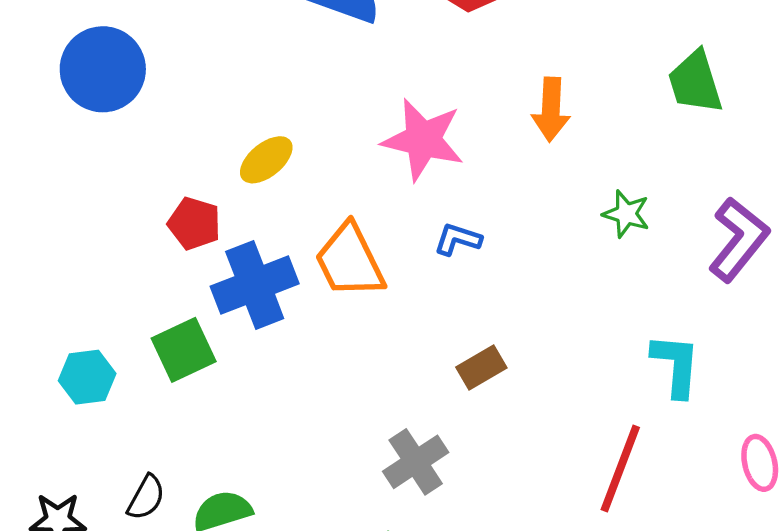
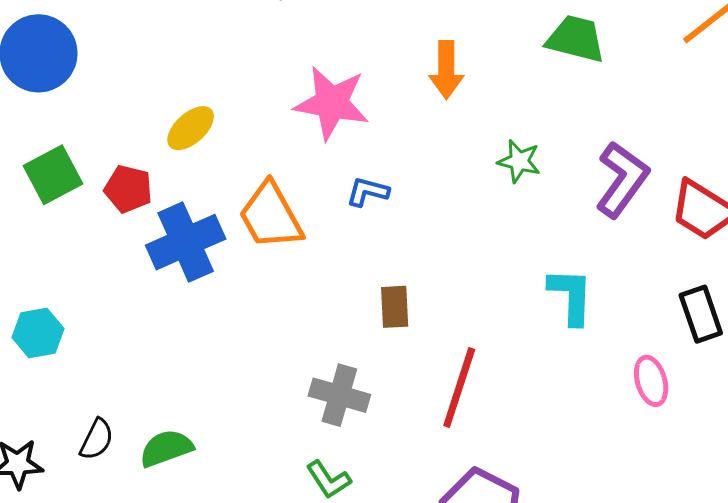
green trapezoid: (695, 82) -> (576, 39), turned 124
green square: (184, 350) -> (53, 175), moved
brown rectangle: (481, 368) -> (395, 307), turned -60
gray cross: (416, 462) -> (339, 395), turned -38
red line: (620, 468) -> (459, 388), moved

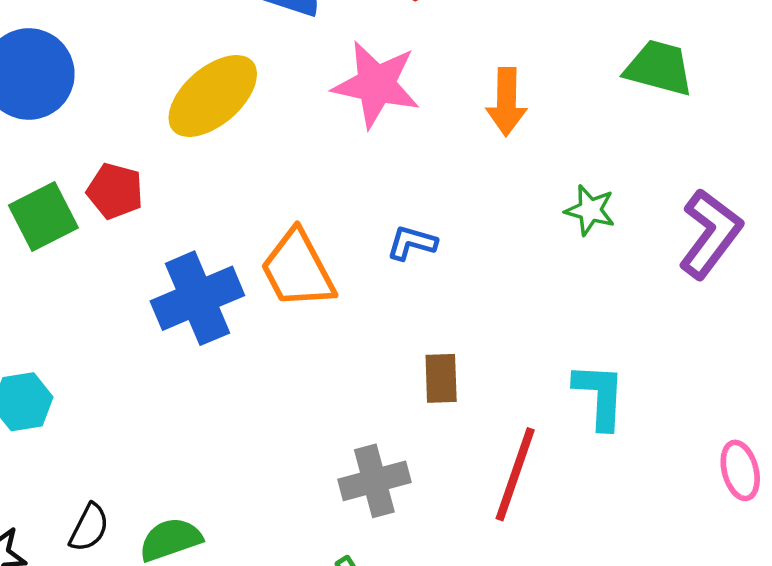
pink star: (332, 103) -> (376, 84), moved
yellow ellipse: (191, 128) -> (213, 96), moved, size x1.6
red pentagon: (128, 189) -> (115, 191), moved
cyan L-shape: (571, 296) -> (600, 396), moved
gray cross: (339, 395) -> (374, 481), turned -32

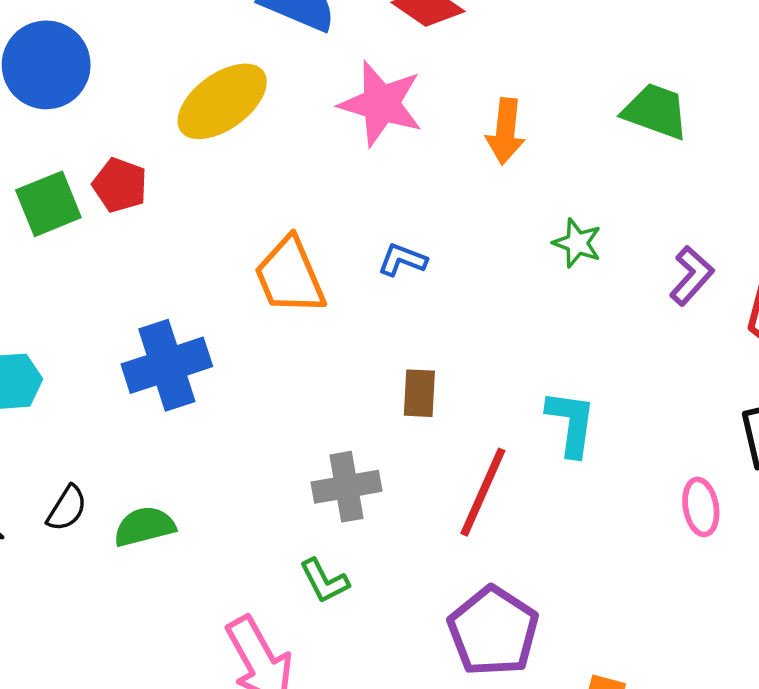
purple L-shape: (710, 234) -> (692, 276), size x0.7
blue cross: (197, 298) -> (167, 365), moved

